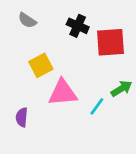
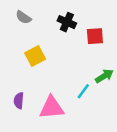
red square: (110, 42) -> (95, 36), size x0.7
pink triangle: (63, 93) -> (52, 108), moved

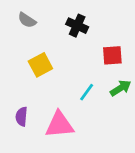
red square: (95, 36) -> (112, 55), moved
cyan line: (83, 91) -> (87, 92), moved

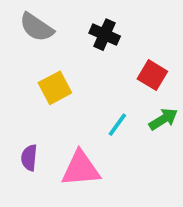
gray semicircle: (27, 20) -> (37, 27), size x1.4
red square: (112, 55) -> (152, 75), turned 35

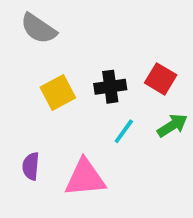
black cross: (105, 35) -> (110, 87), moved, turned -32

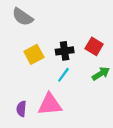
cyan line: (124, 131) -> (63, 75), moved
purple semicircle: (31, 166) -> (21, 109), moved

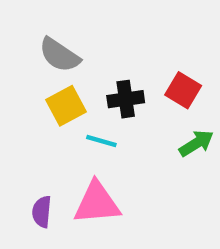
gray semicircle: (23, 17) -> (59, 55), moved
cyan line: (63, 75) -> (101, 141), moved, turned 70

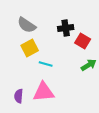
black cross: (126, 99) -> (66, 28), moved

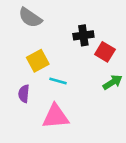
gray semicircle: (27, 25) -> (30, 18), moved
purple semicircle: (19, 96) -> (24, 94), moved

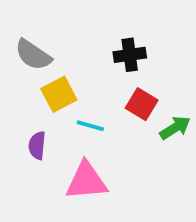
gray semicircle: (30, 18) -> (33, 55), moved
red square: (105, 52) -> (142, 104), moved

